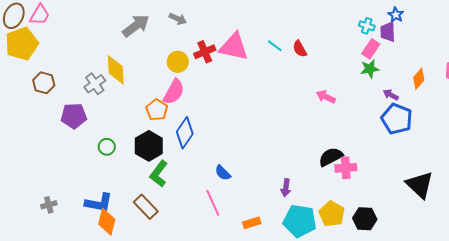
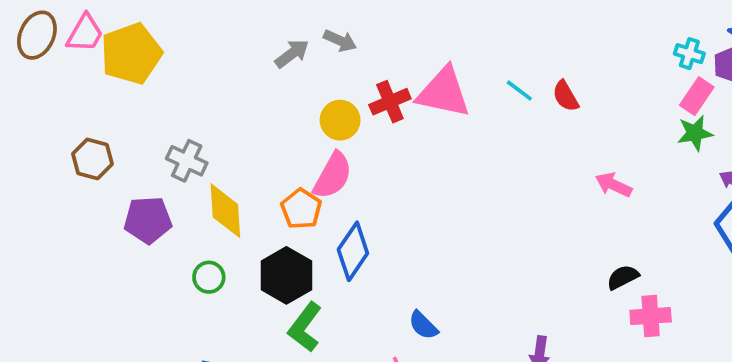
gray arrow: (136, 26) -> (292, 54), moved, size x0.7
yellow pentagon: (22, 44) -> (131, 54), moved
yellow diamond: (116, 70) -> (225, 211), moved
gray cross: (95, 84) -> (187, 161), turned -30
black semicircle: (331, 157) -> (623, 277), moved, size x0.7

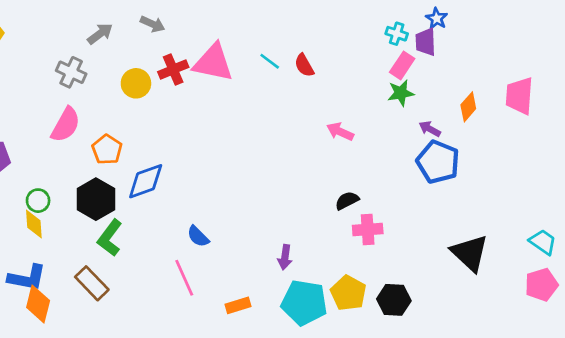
gray arrow: (340, 41) -> (152, 24), moved
gray cross: (187, 161) -> (71, 72), moved
pink semicircle: (333, 176) -> (66, 125), moved
yellow diamond: (225, 211) -> (34, 224), moved, size x0.7
blue diamond: (353, 251) -> (146, 181), turned 36

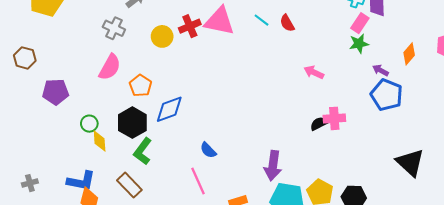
yellow diamond: (34, 224) -> (100, 141), moved
pink cross: (368, 230) -> (334, 118), moved
purple arrow: (285, 257) -> (273, 166), size x1.6

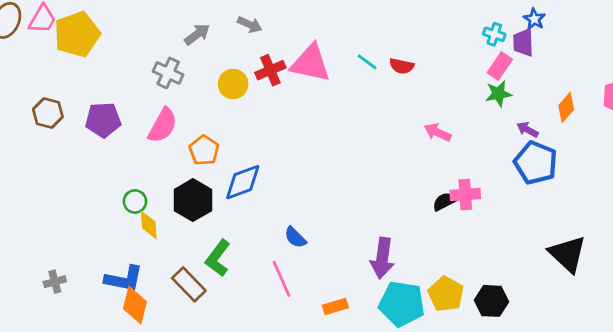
red semicircle: (287, 23) -> (402, 66), turned -48
purple pentagon: (55, 92) -> (103, 120), moved
green L-shape: (143, 151) -> (218, 258), moved

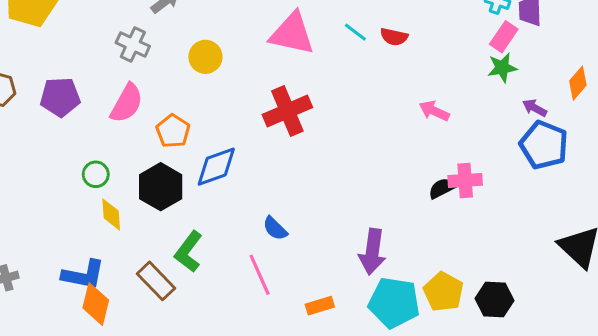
red cross: (270, 70) -> (287, 111), moved, size x1.4
green circle: (135, 201) -> (96, 174), moved

